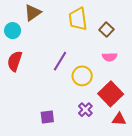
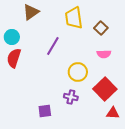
cyan circle: (13, 31) -> (12, 37), moved
purple line: (60, 61) -> (53, 46), moved
purple cross: (85, 110) -> (71, 97), moved, turned -32

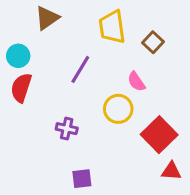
pink semicircle: (104, 54) -> (136, 82), moved, turned 56
purple cross: (71, 97) -> (67, 129), moved
purple square: (45, 111) -> (82, 179), moved

